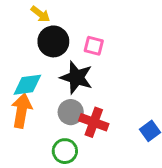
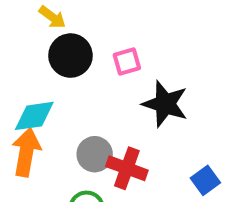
pink square: (94, 46) -> (127, 62), turned -30
black star: (76, 77) -> (165, 104), moved

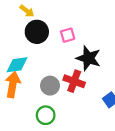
red cross: (127, 168) -> (74, 81), moved

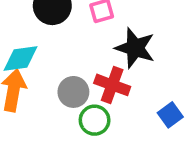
green circle: (46, 115) -> (95, 120), moved

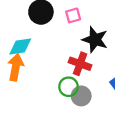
gray circle: (73, 92) -> (81, 96), moved

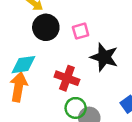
red cross: (80, 64) -> (67, 78), moved

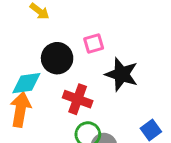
black circle: (46, 27) -> (57, 58), moved

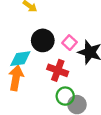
pink square: (94, 44) -> (69, 43), moved, turned -32

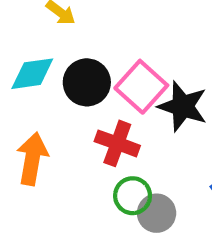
pink square: (69, 43) -> (141, 87), size x1.6
cyan diamond: (20, 59) -> (32, 74), moved

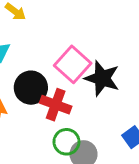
black circle: (87, 82) -> (31, 88), moved

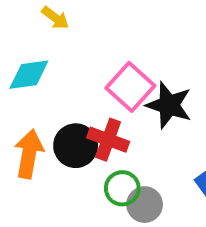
black circle: (31, 88) -> (76, 146), moved

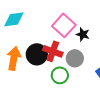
black star: (169, 105) -> (83, 34), size x0.6
gray circle: (145, 205) -> (75, 58), moved

